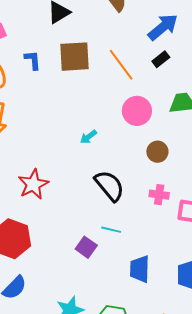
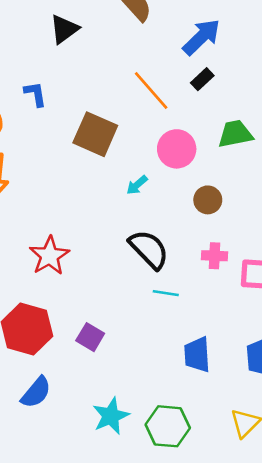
brown square: (75, 57) -> (95, 134), moved, turned 32
cyan arrow: (88, 137) -> (137, 185), moved
cyan line: (111, 230) -> (166, 293), moved
purple square: (86, 247) -> (90, 337), moved

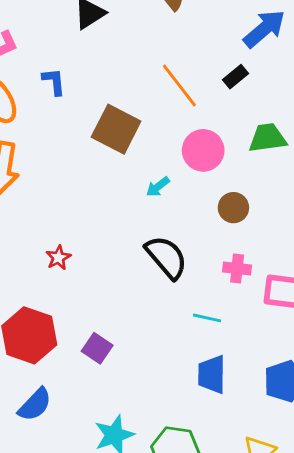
blue arrow: (201, 37) -> (264, 29), moved
red star: (49, 256) -> (58, 258), size x0.6
cyan line: (166, 293) -> (207, 318), moved

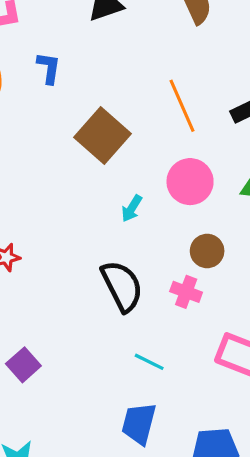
cyan arrow: (158, 187) -> (132, 208), turned -35
pink cross: (237, 268) -> (186, 292), moved

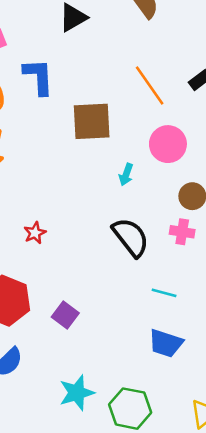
blue L-shape: (49, 68) -> (38, 77), size x1.5
brown square: (103, 135) -> (92, 121), turned -33
blue trapezoid: (139, 424) -> (166, 343), turned -75

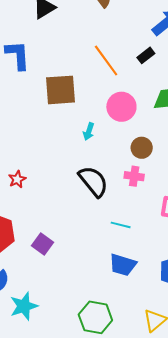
cyan star: (77, 393) -> (24, 306), moved

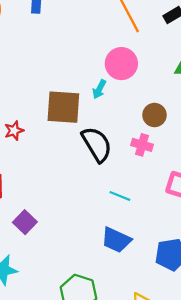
brown square: (61, 90) -> (63, 107), moved
pink circle: (121, 107) -> (121, 64), moved
purple square: (43, 244) -> (25, 222), moved

